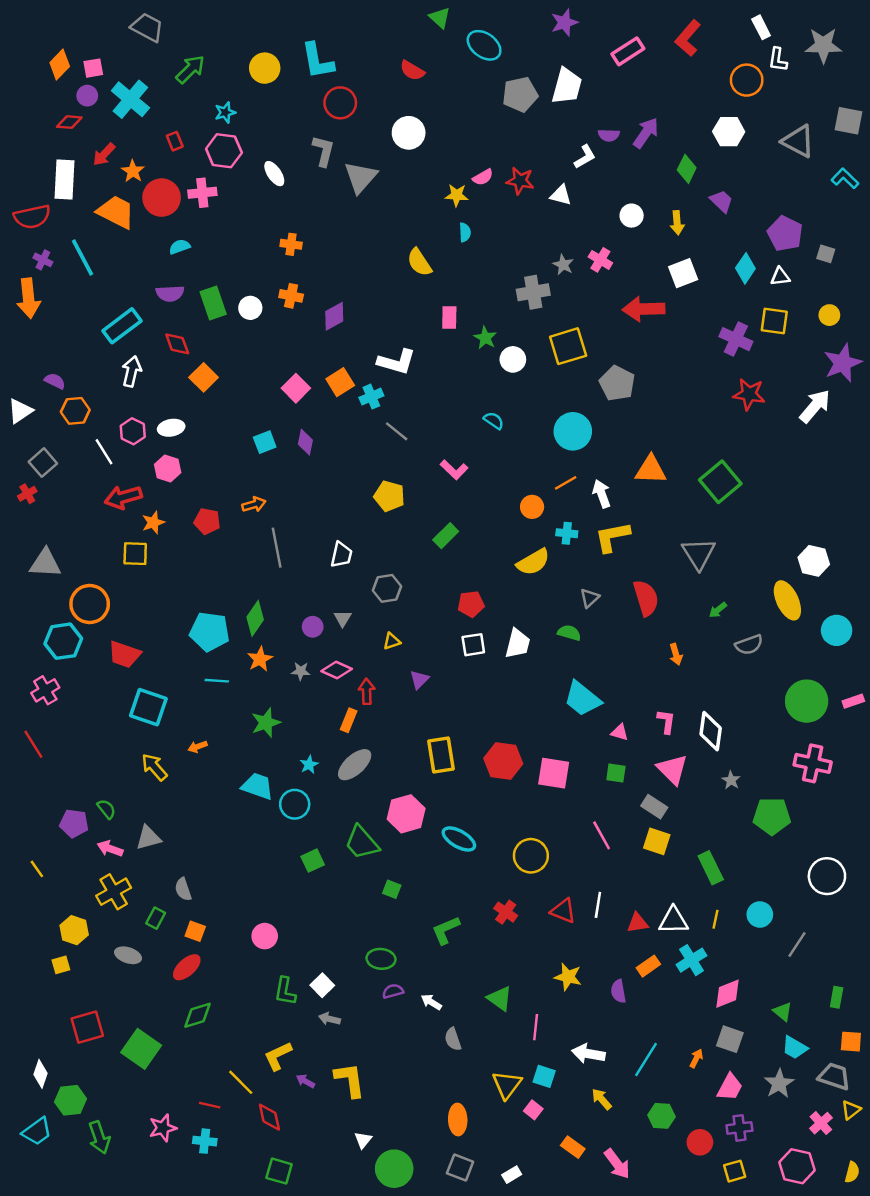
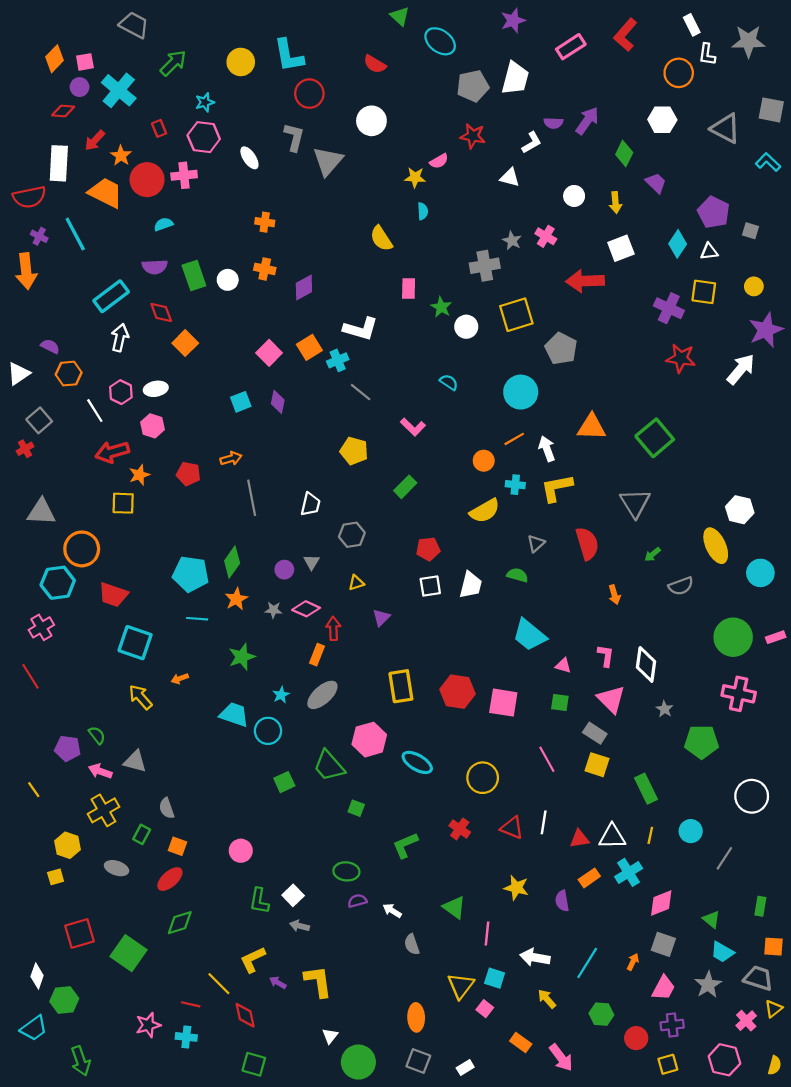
red star: (520, 181) -> (473, 136), moved
gray triangle: (148, 838) -> (135, 761), turned 30
green arrow: (99, 1137) -> (81, 1061), moved

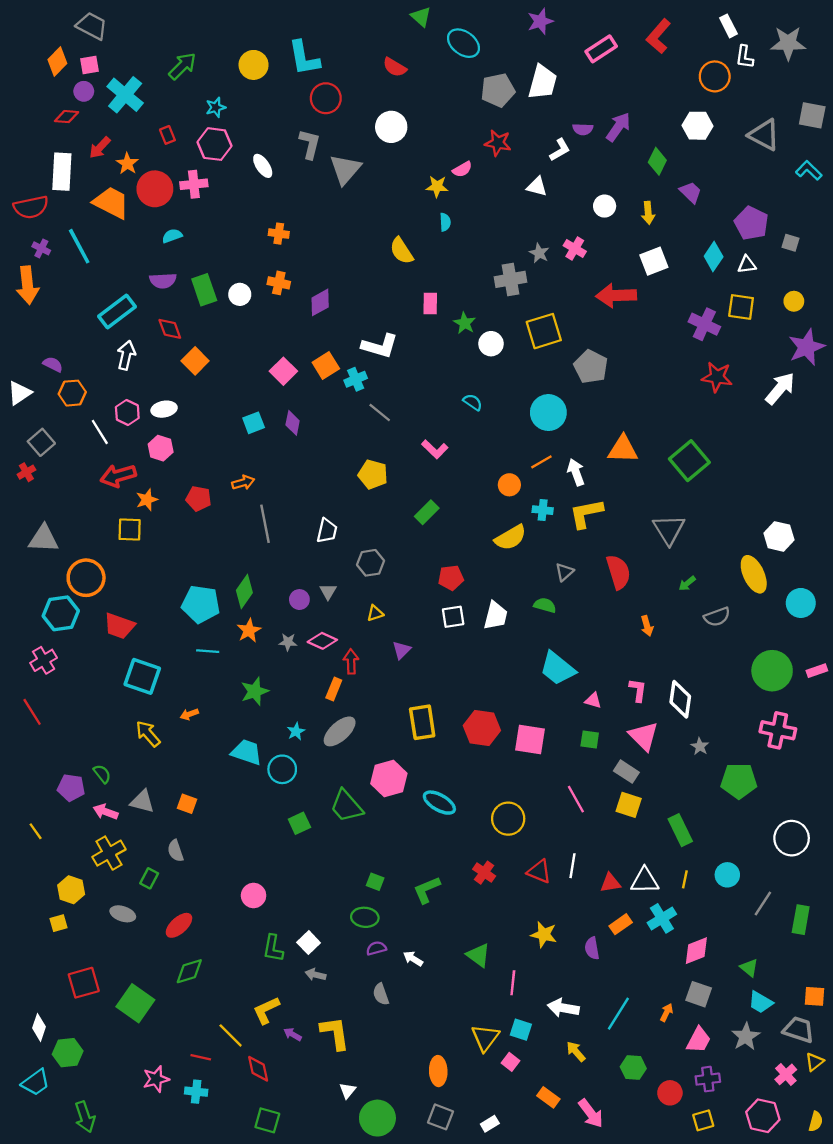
gray trapezoid: (134, 25) -> (92, 26), moved
green square: (356, 808) -> (375, 882), moved
orange square: (178, 846) -> (187, 804), moved
green rectangle: (760, 906) -> (801, 920), moved, size x1.4
gray semicircle: (412, 944) -> (381, 994), moved

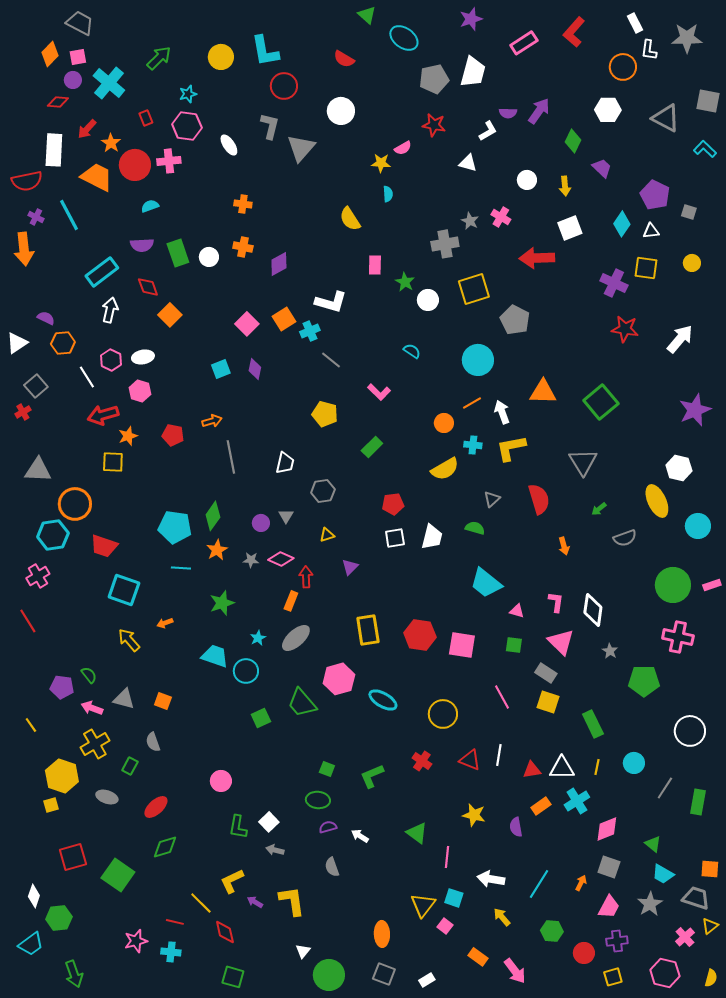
purple star: (806, 347) -> (695, 410), moved
yellow hexagon: (71, 890) -> (62, 776), size x1.4

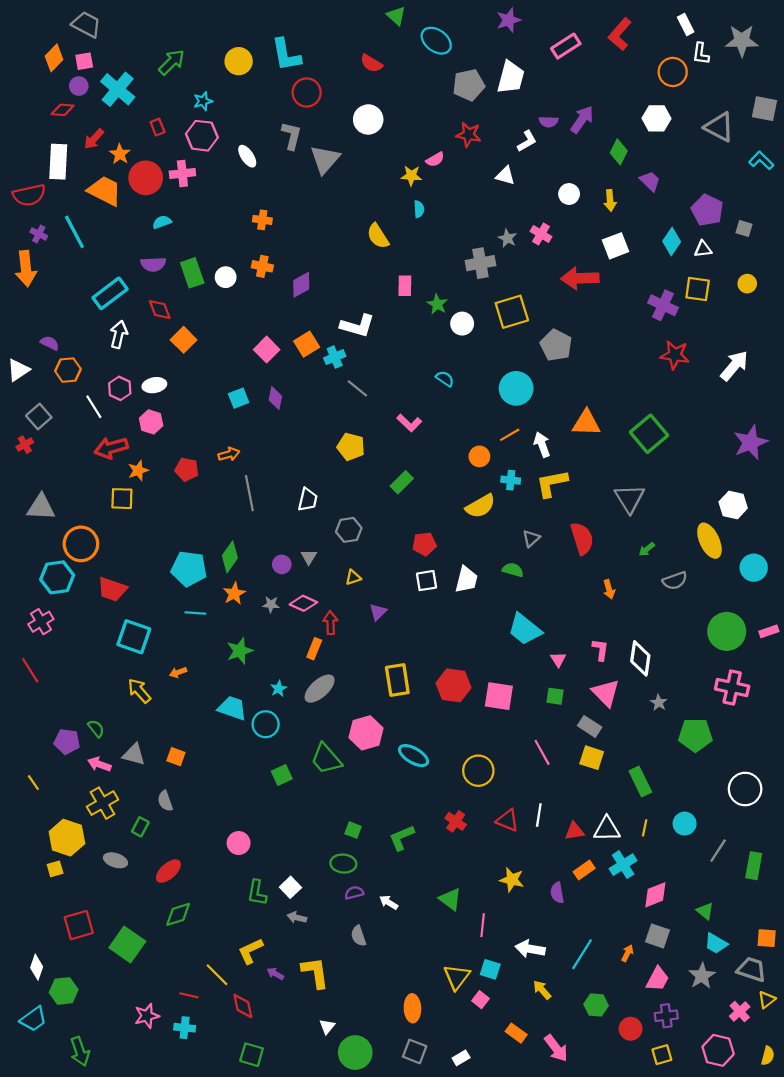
pink triangle: (517, 611) -> (558, 659), turned 42

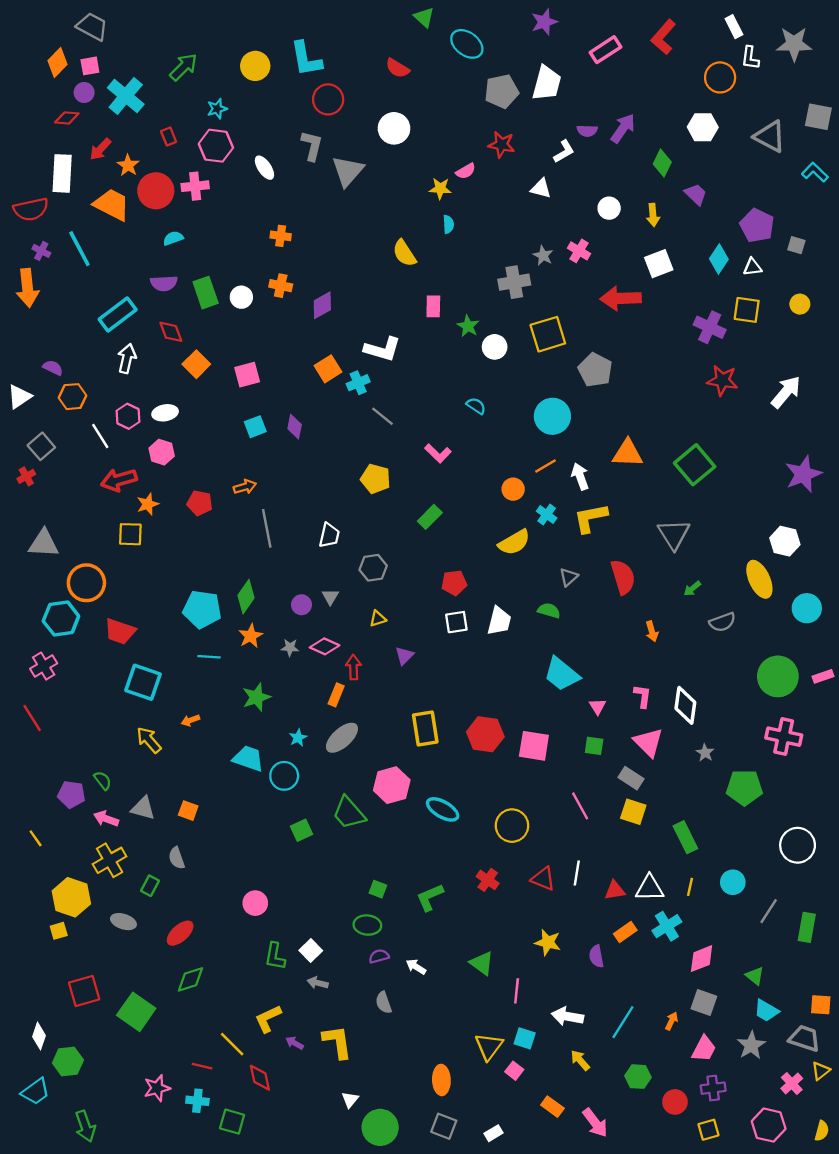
pink square: (267, 350) -> (247, 375), moved, turned 30
cyan cross: (511, 480) -> (547, 515), turned 30
green square: (252, 1055) -> (232, 1122), moved

